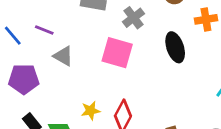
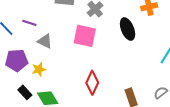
yellow star: (91, 111) -> (39, 69), moved

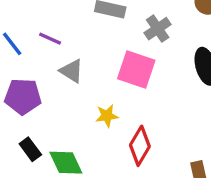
yellow star: (39, 69) -> (107, 116), moved

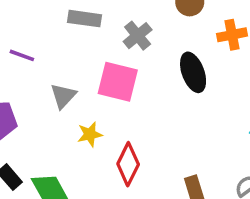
gray triangle: (72, 71) -> (63, 96), moved, turned 45

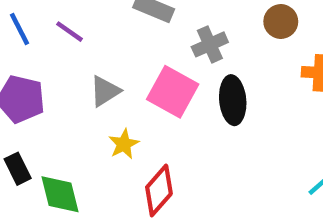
black ellipse: (193, 72) -> (233, 100), moved
yellow star: (90, 134) -> (124, 144), turned -30

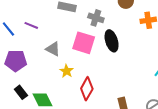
gray cross: (210, 44) -> (96, 18), turned -35
gray triangle: (105, 91) -> (53, 49), turned -49

